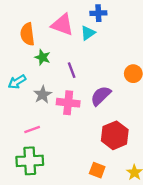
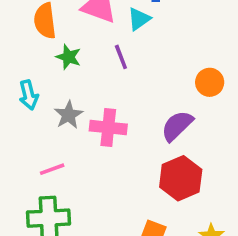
purple line: (72, 70) -> (121, 57), moved
cyan arrow: (17, 82) -> (29, 95), turned -72
purple semicircle: (101, 96) -> (177, 126), moved

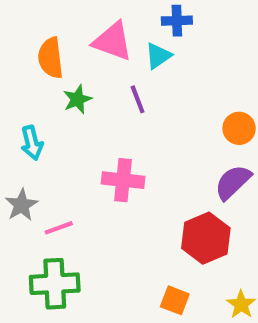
green star: (68, 57) -> (77, 99), turned 30
gray star: (68, 115) -> (22, 205), moved
purple semicircle: (177, 126) -> (233, 182), moved

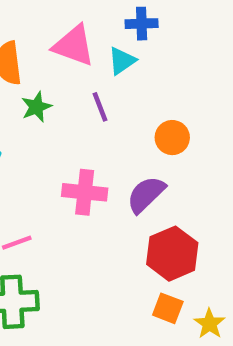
orange circle: (239, 128) -> (172, 138), moved
purple semicircle: (233, 182) -> (146, 194), moved
orange square: (175, 300) -> (168, 308), moved

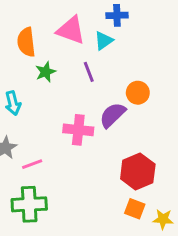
purple semicircle: (146, 194) -> (113, 115), moved
yellow star: (209, 324) -> (163, 219), turned -30

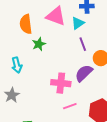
purple line: (89, 72) -> (83, 44), moved
pink line: (32, 164) -> (70, 106), moved

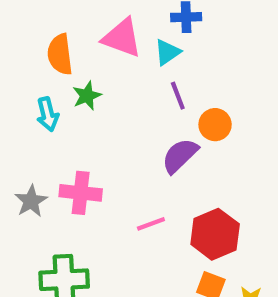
cyan arrow: (17, 65) -> (48, 114), moved
pink cross: (61, 83) -> (81, 193), moved

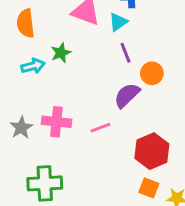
orange semicircle: (60, 54) -> (26, 23), moved
cyan arrow: (48, 114) -> (33, 66), turned -90
pink line: (151, 224) -> (100, 128), moved

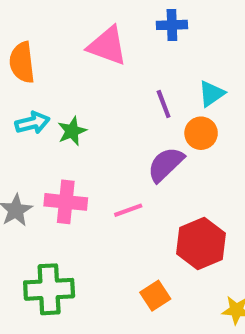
cyan triangle: (118, 22) -> (211, 94), moved
green star: (61, 53) -> (72, 131), moved
orange square: (149, 188) -> (155, 296), moved, turned 36

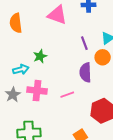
cyan arrow: (32, 123) -> (21, 69), moved
purple semicircle: (166, 164) -> (85, 72), turned -48

